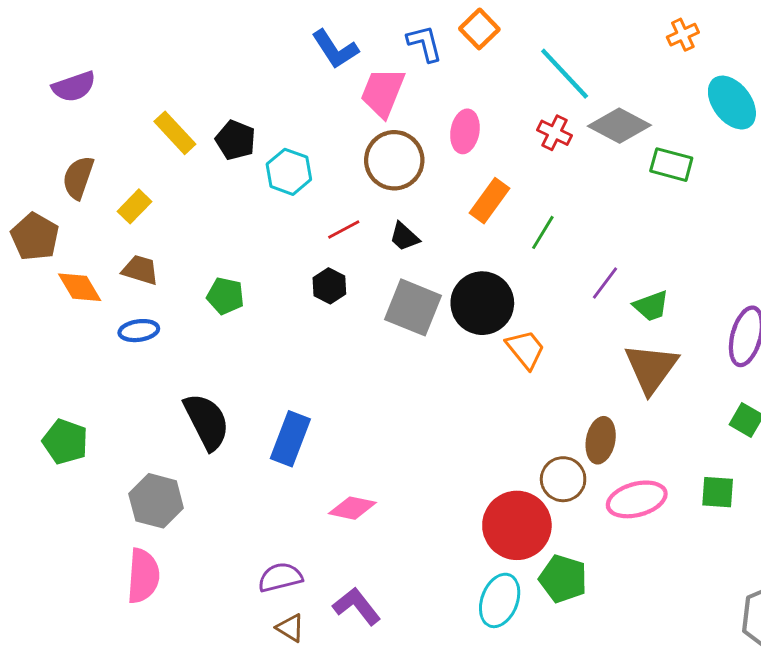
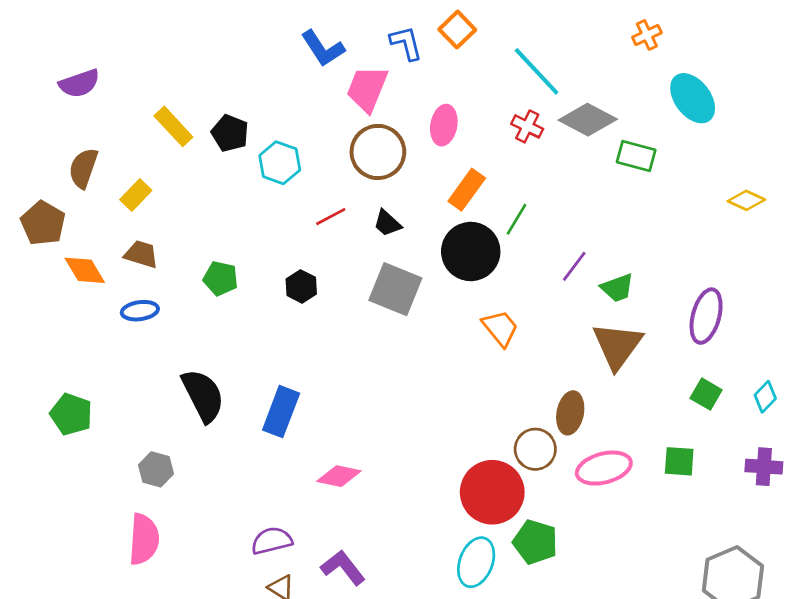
black hexagon: (329, 286) -> (301, 286), moved
black circle: (482, 303) -> (471, 252), moved
gray hexagon: (156, 501) -> (156, 469), size x0.7

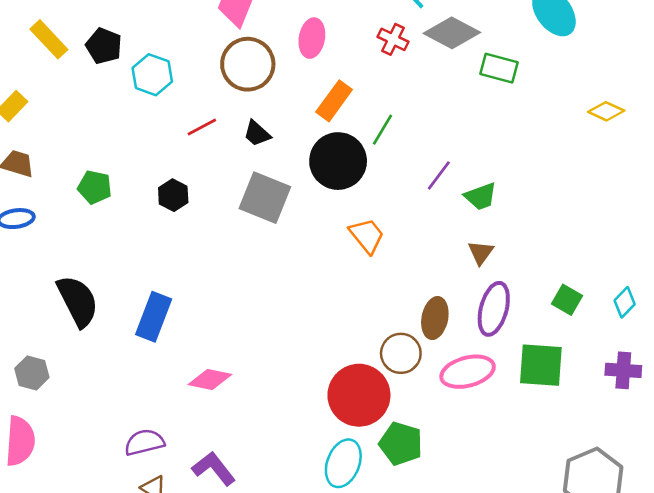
purple ellipse: (706, 316) -> (494, 309), moved
brown triangle: (617, 346) -> (481, 253), size x0.5
green square: (679, 461) -> (541, 365), size x1.5

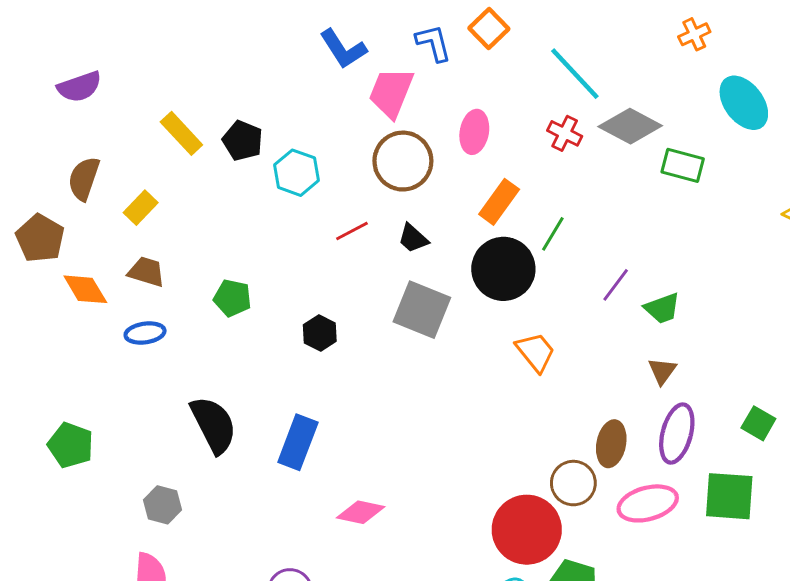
black hexagon: (173, 195) -> (320, 333), moved

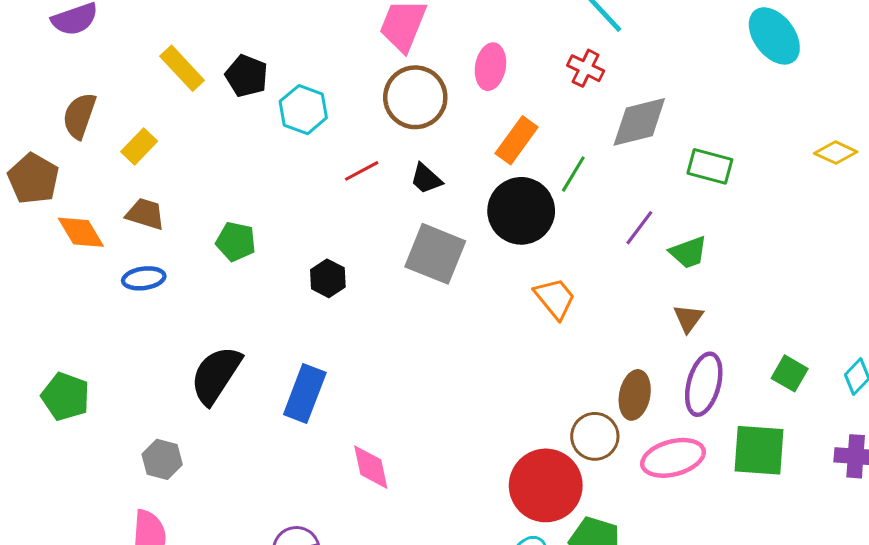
gray diamond: (630, 126) -> (639, 122), moved, turned -42
green rectangle: (683, 165) -> (710, 166), moved
black semicircle: (213, 425) -> (216, 375), turned -120
pink diamond: (361, 512) -> (371, 467), turned 66

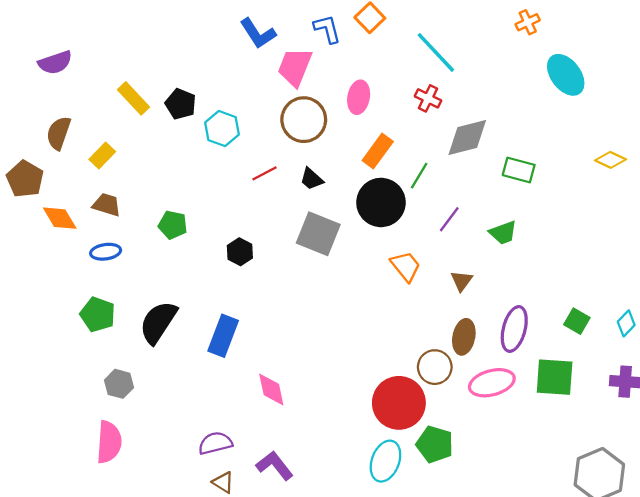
purple line: (639, 228) -> (449, 219), moved
brown triangle: (688, 318) -> (462, 281), moved
green pentagon: (65, 396) -> (98, 314), moved

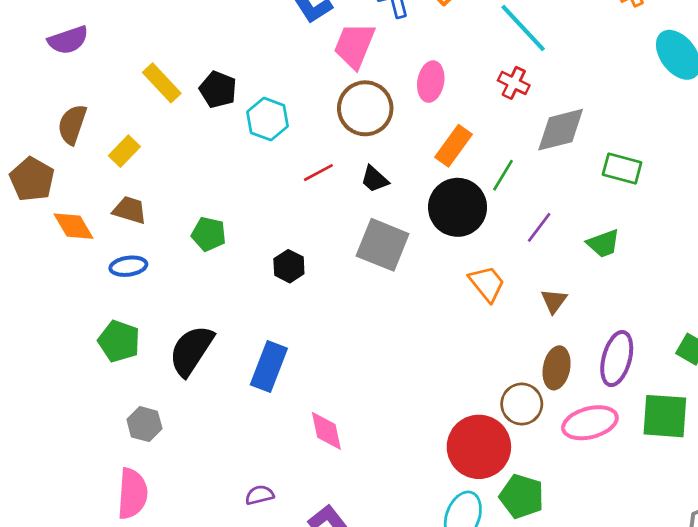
purple semicircle: (215, 443) -> (259, 495), size x0.7

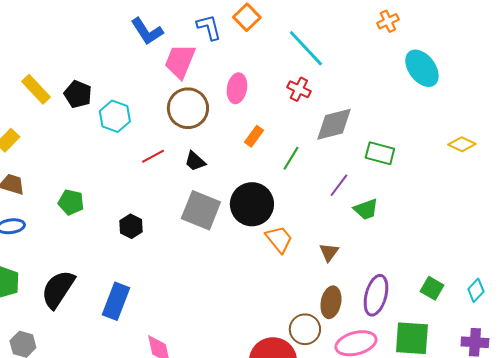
orange rectangle: (453, 146) -> (254, 136), size x0.7
black circle: (458, 207) -> (252, 204), moved
purple line: (539, 227) -> (339, 185), moved

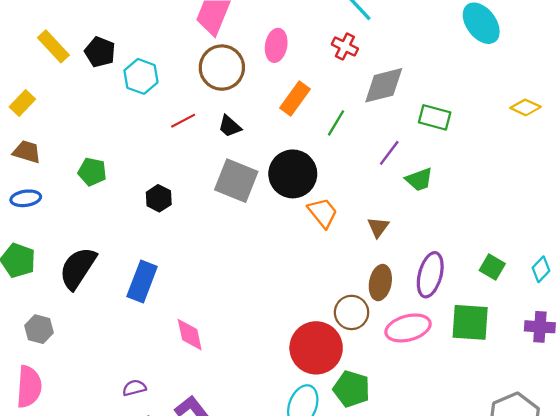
orange rectangle: (254, 136) -> (295, 99), size x1.4

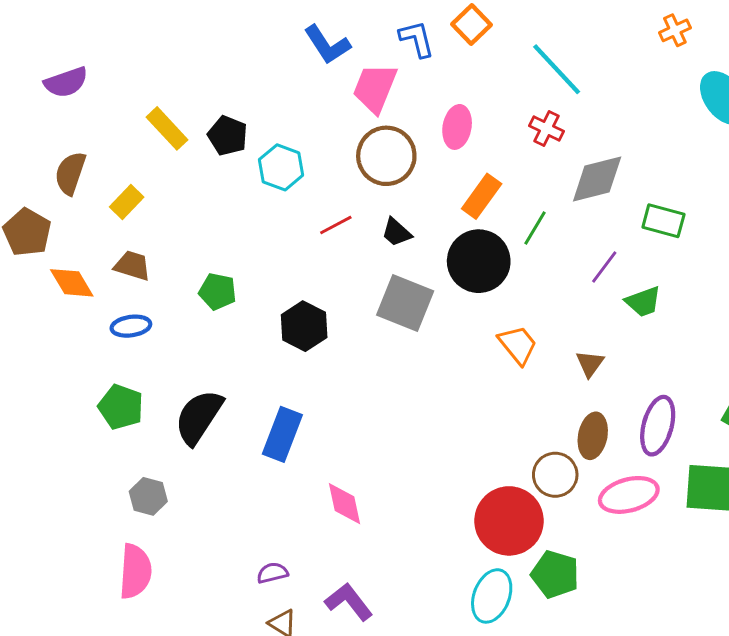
black circle: (293, 174) -> (479, 261), moved
black hexagon: (159, 198) -> (304, 326), size x1.4

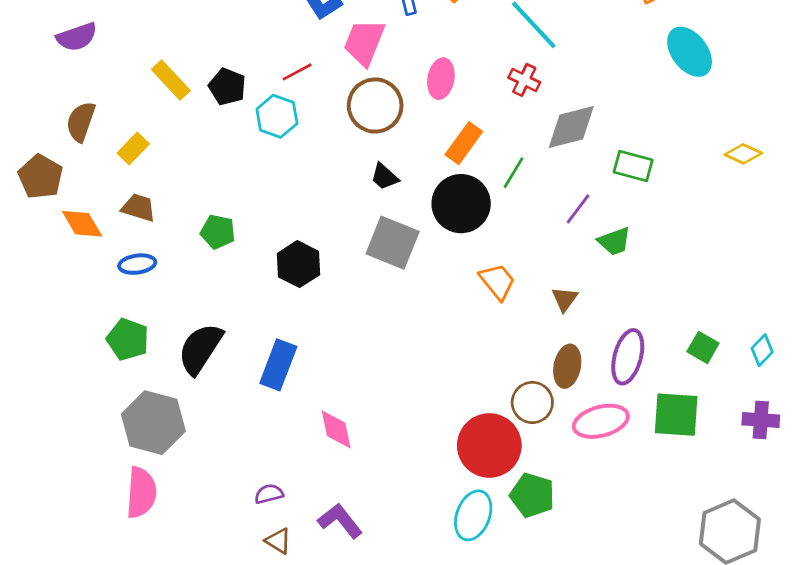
red line: (336, 225) -> (297, 72), moved
gray hexagon: (148, 496) -> (153, 423), size x1.8

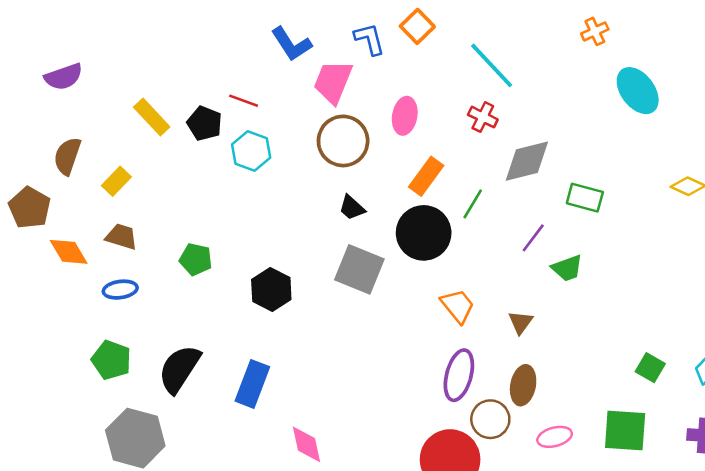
red line: (297, 72) -> (244, 101), moved, turned 48
purple ellipse: (628, 357) -> (459, 375), moved
pink ellipse: (601, 421) -> (555, 437), size x0.7

